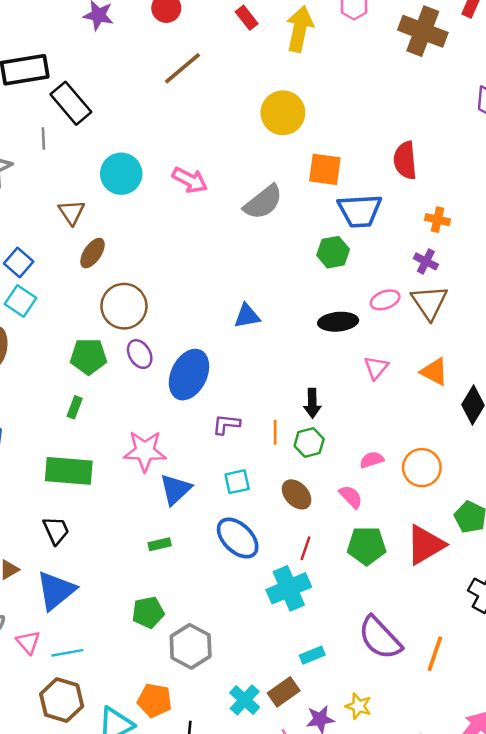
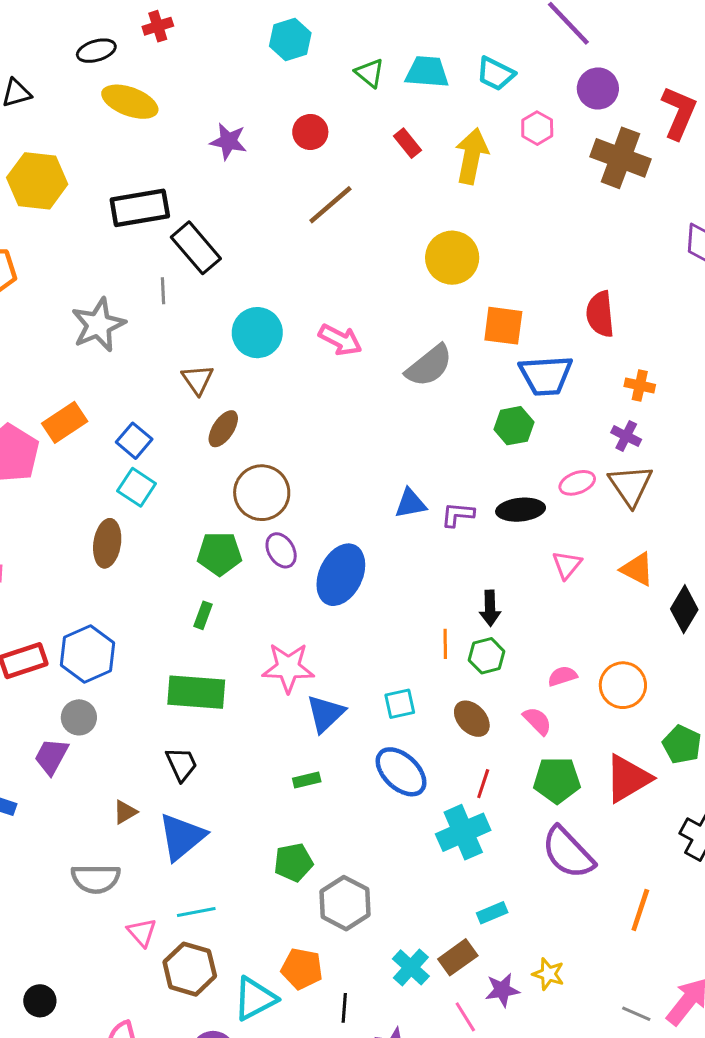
purple L-shape: (226, 424) -> (458, 515), moved
purple semicircle: (380, 638) -> (568, 853), moved
pink triangle: (28, 642) -> (142, 932), moved

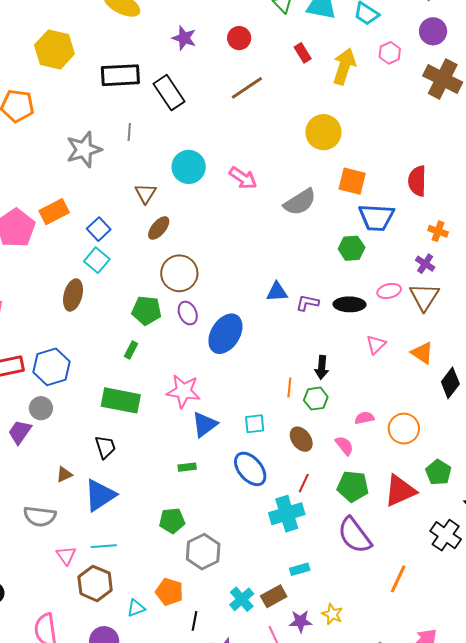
black rectangle: (196, 248) -> (169, 93), moved
cyan triangle: (255, 999) -> (136, 608), size x0.6

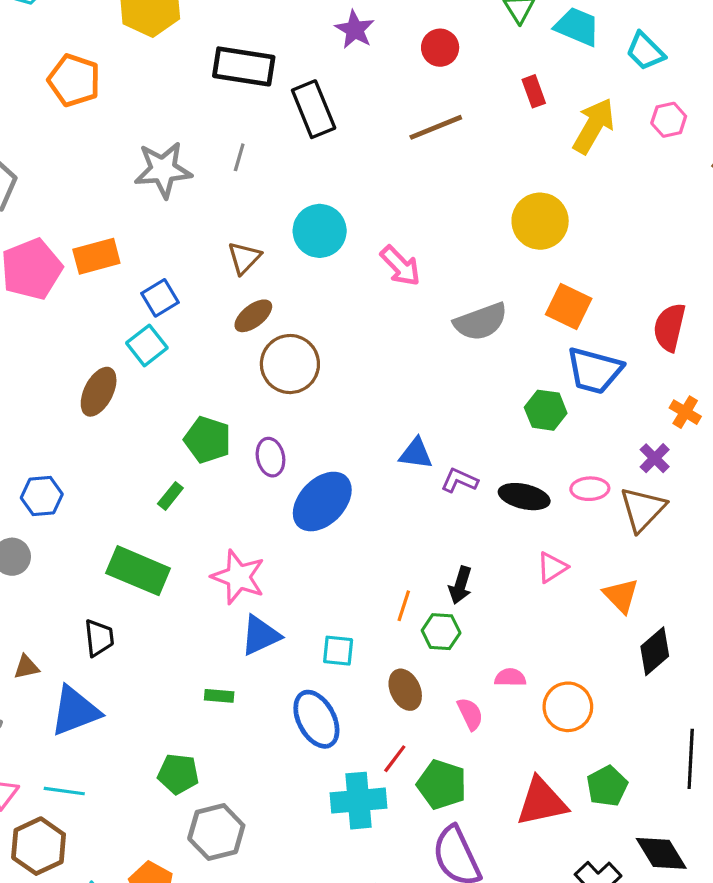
brown circle: (179, 273) -> (290, 364), moved
blue hexagon: (52, 367) -> (42, 496), size x0.7
green pentagon: (353, 486) -> (442, 785), moved

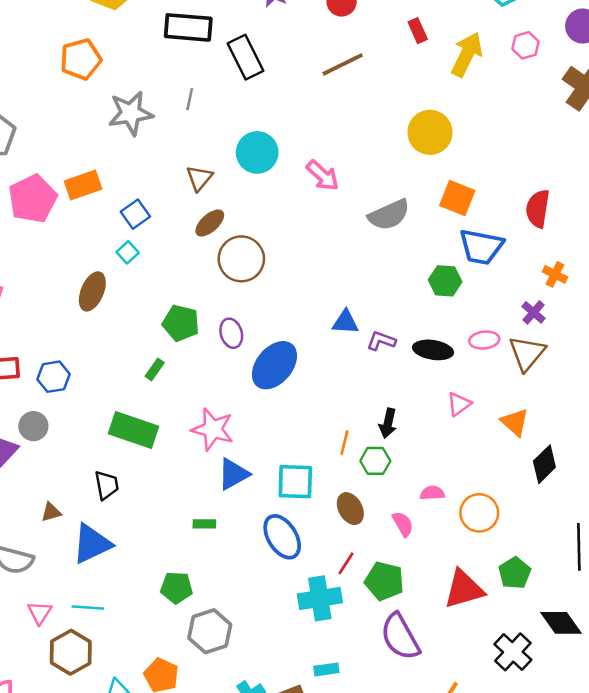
orange pentagon: (74, 80) -> (81, 59), moved, turned -30
cyan square: (147, 345) -> (128, 252), size x0.7
cyan square: (338, 651) -> (295, 482), size x1.5

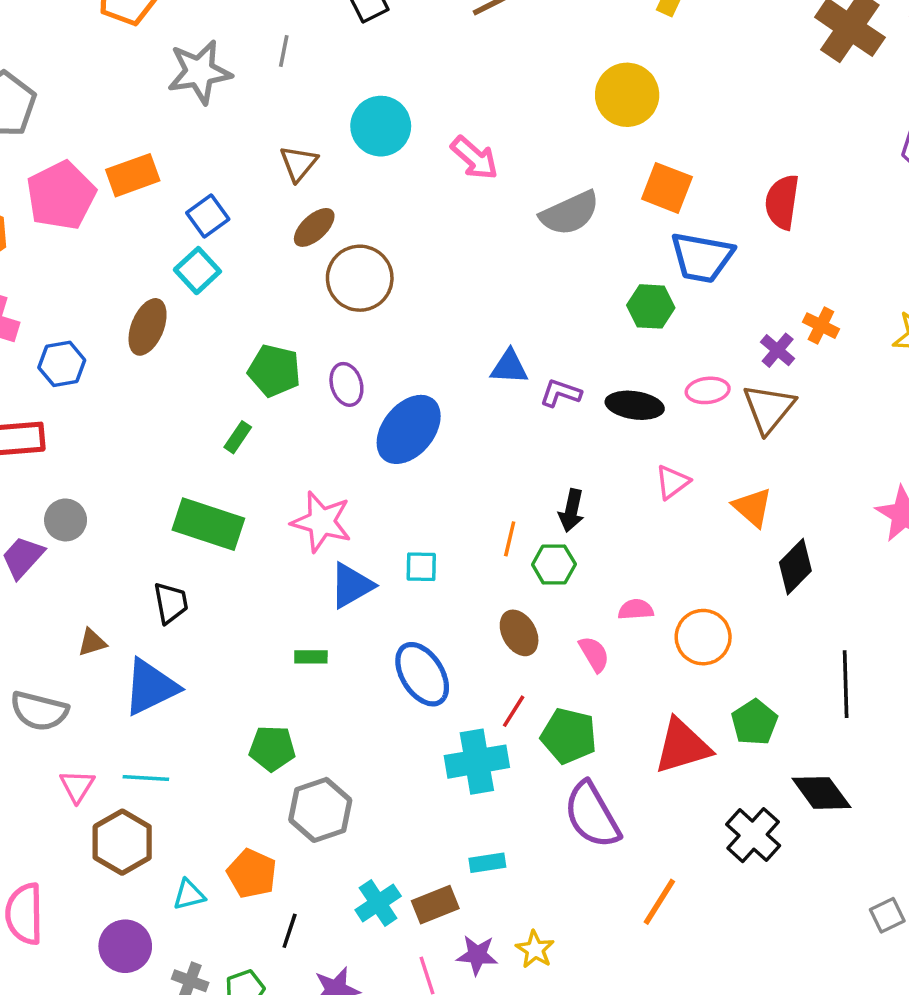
cyan square: (128, 252) -> (197, 271), size x1.4
orange cross: (555, 274) -> (821, 326), moved
blue hexagon: (54, 377) -> (62, 364), moved
cyan square: (295, 482) -> (421, 567), moved, size x0.6

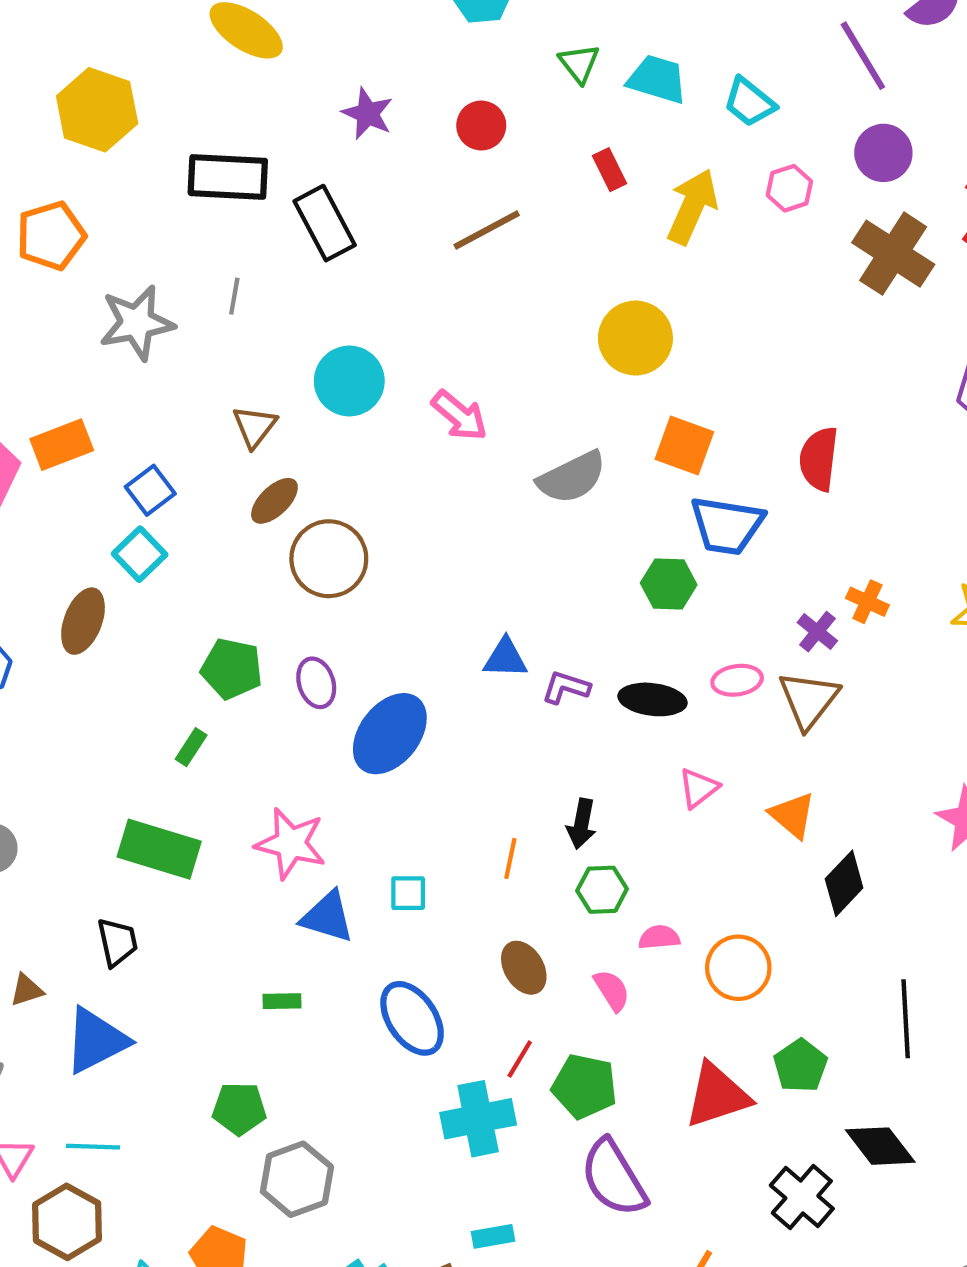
green hexagon: (554, 564) -> (602, 890), moved
blue triangle: (351, 585) -> (327, 917), turned 48

